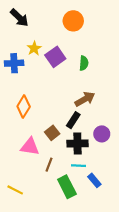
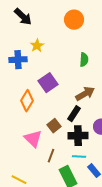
purple square: (55, 57) -> (48, 83), moved
pink triangle: (30, 147) -> (33, 139), turned 36

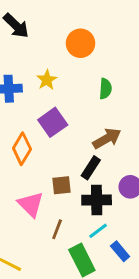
orange circle: (74, 20) -> (80, 43), moved
yellow star: (37, 46) -> (47, 80), moved
brown square: (54, 126) -> (61, 185), turned 32
cyan line: (79, 157) -> (98, 231), turned -40

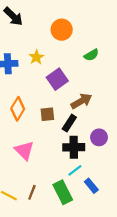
green semicircle: (105, 89) -> (91, 55), moved, turned 56
purple square: (53, 122) -> (57, 79), moved
brown square: (61, 185) -> (47, 114), moved
brown line: (57, 229) -> (32, 192), moved

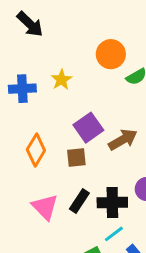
orange circle: (62, 30) -> (111, 54), moved
purple square: (57, 79) -> (88, 128), moved
black rectangle: (69, 123) -> (79, 201), moved

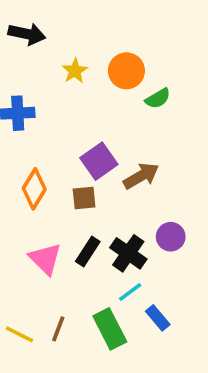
black arrow: (30, 24) -> (27, 34), turned -32
yellow star: (61, 80) -> (75, 71), moved
black cross: (112, 202) -> (128, 253), turned 36

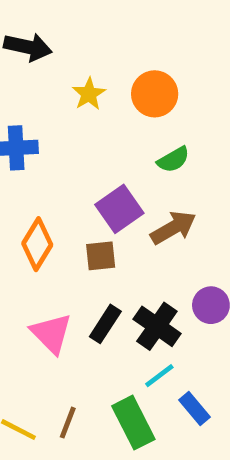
green semicircle: (158, 98) -> (173, 160), moved

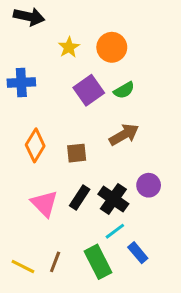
purple square: (119, 209) -> (89, 90), moved

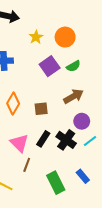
purple circle: (149, 185) -> (82, 121), moved
cyan line: (115, 231) -> (90, 141), moved
brown line: (55, 262) -> (27, 165), moved

